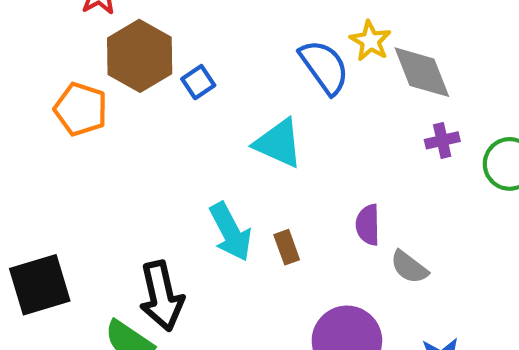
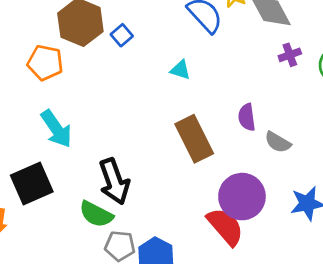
cyan triangle: (278, 143) -> (180, 70), size x0.6
cyan arrow: (231, 232) -> (56, 129), moved
brown rectangle: (287, 247) -> (194, 139), size x2.0

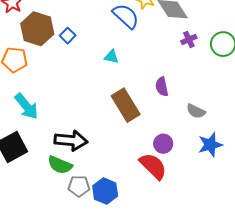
gray semicircle: (278, 142) -> (196, 111), moved
black arrow: (114, 181) -> (71, 140), turned -60
purple circle: (242, 197) -> (163, 144), size x0.6

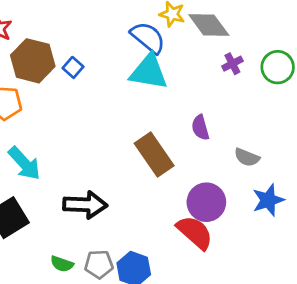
cyan triangle: (112, 57) -> (149, 72), moved, size x2.0
purple circle: (163, 144) -> (206, 202), size x1.5
green semicircle: (60, 165) -> (62, 264), moved, size x0.7

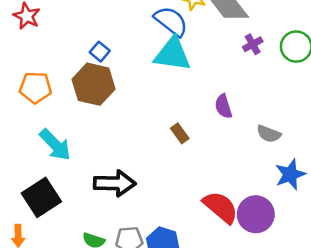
brown hexagon: (33, 61) -> (94, 84), moved
brown rectangle: (154, 155) -> (180, 133), size x0.5
purple circle: (206, 202) -> (256, 214), moved

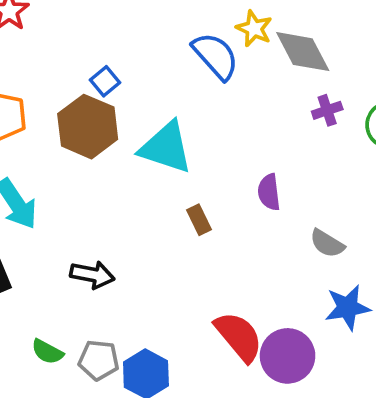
cyan triangle: (172, 54) -> (166, 148), moved
black arrow: (115, 183) -> (92, 275), size x0.7

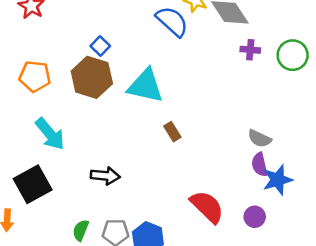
purple cross: (327, 110) -> (250, 50), turned 30
purple semicircle: (269, 192) -> (260, 165), moved
green semicircle: (47, 352) -> (81, 230), turned 90
purple circle: (288, 356) -> (255, 217), moved, size x0.6

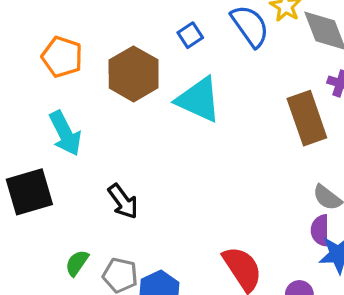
blue square: (100, 46) -> (190, 35), moved
brown rectangle: (172, 132) -> (307, 118), moved, size x2.0
black arrow: (105, 176) -> (123, 201), turned 36

